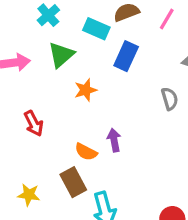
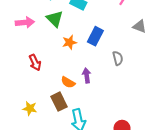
green triangle: (61, 55) -> (55, 19), turned -36
blue rectangle: (126, 56) -> (95, 36), moved
gray semicircle: (170, 99) -> (118, 58), moved

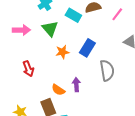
gray semicircle: (118, 58) -> (107, 70), size x1.5

